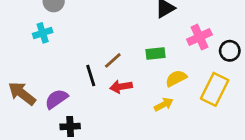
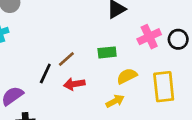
black circle: (230, 51) -> (178, 39), moved
black line: (91, 76) -> (45, 73), turned 42
yellow rectangle: (215, 89) -> (164, 87), turned -32

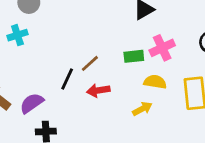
pink cross: (149, 37) -> (162, 48), moved
yellow semicircle: (127, 76) -> (155, 82), turned 36

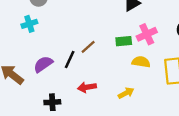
red arrow: (98, 90) -> (87, 87), moved
purple semicircle: (32, 103) -> (43, 64), moved
yellow arrow: (142, 109) -> (126, 93), moved

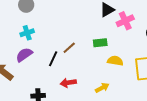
cyan cross: (29, 24) -> (27, 33), moved
pink cross: (147, 34) -> (125, 21), moved
purple semicircle: (43, 64) -> (24, 55), moved

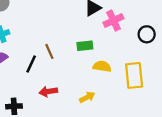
brown line: (69, 48) -> (49, 51), turned -72

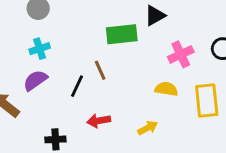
pink cross: (113, 21) -> (181, 54), moved
green rectangle: (85, 46) -> (122, 34), moved, size x1.5

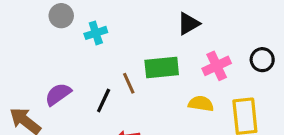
green rectangle: (122, 34) -> (162, 68), moved
cyan cross: (40, 49) -> (96, 33), moved

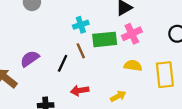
cyan cross: (96, 33) -> (81, 25), moved
pink cross: (217, 66) -> (132, 34), moved

